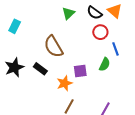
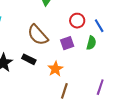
red circle: (100, 32) -> (77, 21), moved
purple square: (80, 71) -> (67, 43), moved

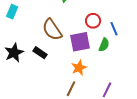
purple square: (67, 43) -> (80, 42), size x1.5
orange star: (55, 69) -> (79, 68), moved

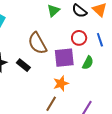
blue line: (114, 29) -> (100, 40), moved

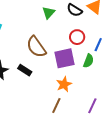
blue line: (100, 40) -> (98, 45), moved, turned 48

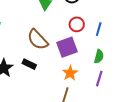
green semicircle: (89, 61) -> (99, 56), moved
purple line: (92, 106) -> (99, 79), moved

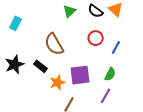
purple square: (67, 47) -> (80, 75), moved
orange star: (70, 73) -> (57, 83), moved

